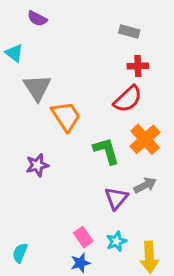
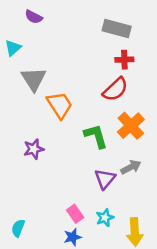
gray rectangle: (129, 31) -> (117, 29), size x1.5
cyan triangle: (14, 53) -> (13, 48), turned 42

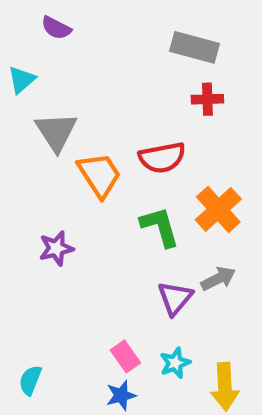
red semicircle: (115, 89) -> (162, 158), moved, turned 32

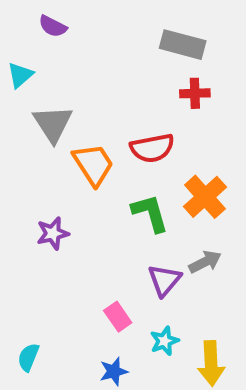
pink rectangle: (125, 356) -> (118, 317), moved

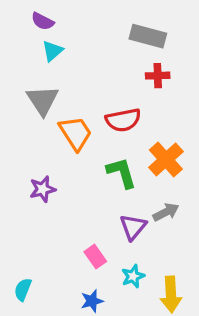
cyan triangle: (20, 75) -> (52, 51), moved

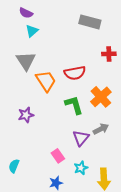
red cross: (158, 76) -> (109, 54), moved
cyan semicircle: (23, 289) -> (14, 166), moved

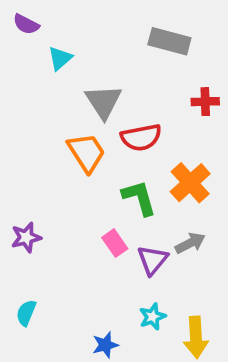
purple semicircle: (26, 13) -> (26, 24), moved
gray triangle: (26, 61) -> (103, 102), moved
purple star: (26, 115) -> (26, 237), moved
pink rectangle: (58, 156) -> (115, 243), moved

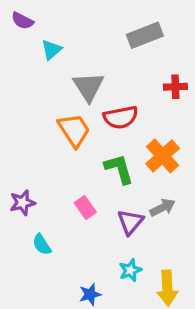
gray rectangle: (169, 41) -> (145, 35), turned -36
pink rectangle: (115, 243) -> (85, 207), moved
cyan semicircle: (26, 313) -> (42, 245), moved, turned -55

